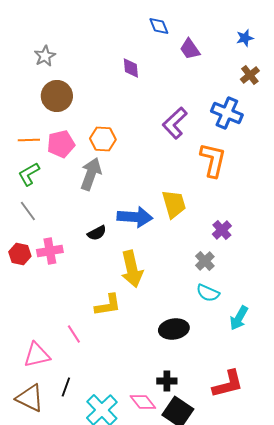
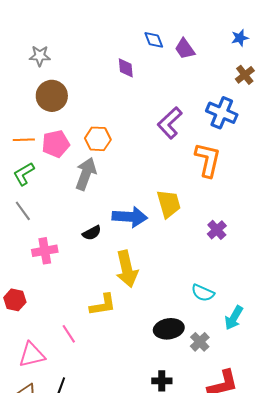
blue diamond: (159, 26) -> (154, 40), moved
gray star: (45, 56) -> (40, 56), turned 30
red hexagon: (20, 254) -> (15, 300), moved
gray cross: (205, 261) -> (200, 342), moved

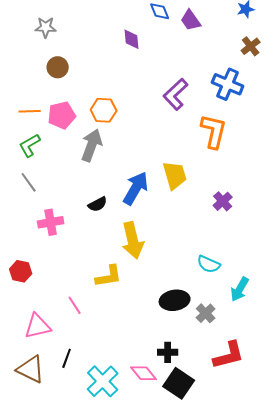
brown circle: (52, 96) -> (58, 67), size x0.7
blue arrow: (130, 217) -> (136, 188), turned -64

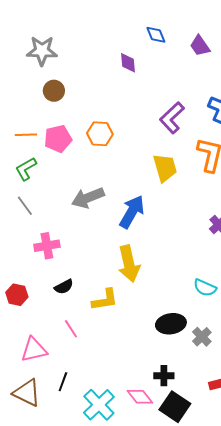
purple trapezoid: (191, 20) -> (200, 46), moved
gray star: (46, 27) -> (42, 51), size x1.4
gray arrow: (92, 145) -> (88, 198), moved, turned -132
yellow trapezoid: (175, 175) -> (165, 168), moved
black semicircle: (98, 204) -> (64, 287), moved

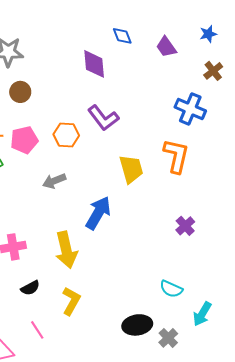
purple diamond: (128, 63) -> (94, 64), size x1.4
purple L-shape: (172, 118) -> (103, 118), moved, turned -84
gray arrow: (88, 198) -> (54, 181), moved, size x0.7
yellow arrow: (129, 264) -> (66, 250), moved
yellow L-shape: (105, 300) -> (71, 301), turned -52

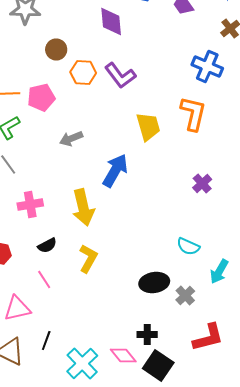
brown circle: (20, 92) -> (56, 50), moved
orange hexagon: (66, 135) -> (83, 72), moved
pink line: (37, 330) -> (44, 280), moved

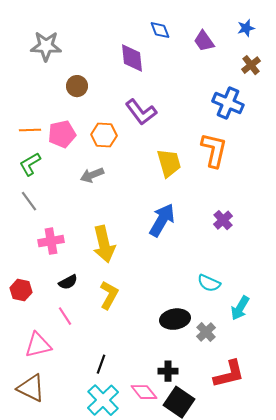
orange hexagon: (83, 72) -> (104, 135), moved
blue arrow: (115, 170) -> (162, 220), moved
black line: (46, 340) -> (101, 364), moved

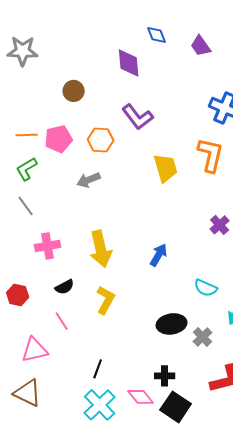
gray star: (46, 46) -> (23, 51), moved
blue arrow: (162, 220) -> (159, 255), moved, size x0.7

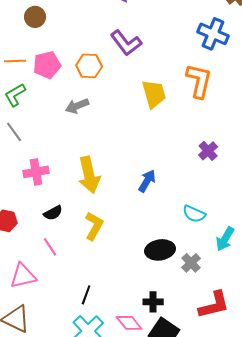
brown circle: (74, 91) -> (35, 17), moved

